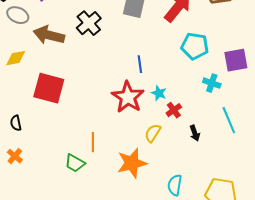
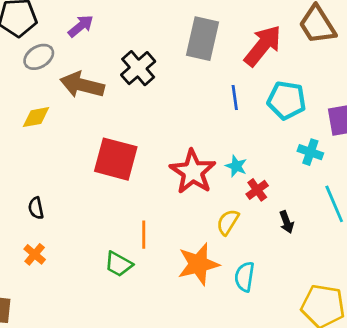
gray ellipse: (18, 15) -> (39, 57), turned -55
blue line: (140, 64) -> (235, 97), moved
red square: (49, 88) -> (116, 159), moved
cyan semicircle: (175, 185) -> (245, 277), moved

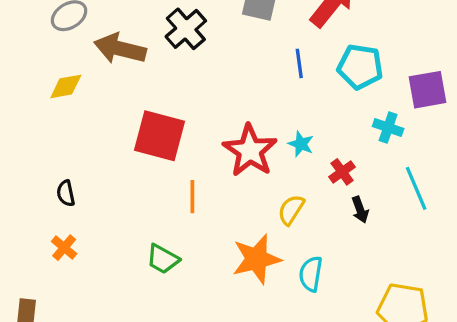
red cross: (257, 190) -> (342, 172), moved
orange line: (144, 235) -> (192, 197), moved

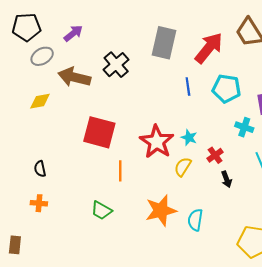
yellow semicircle: (291, 210) -> (183, 167), moved
orange cross: (64, 248) -> (39, 203), turned -35

